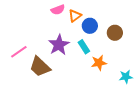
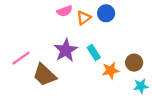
blue circle: (90, 26) -> (106, 13), moved
brown circle: (115, 33) -> (134, 63), moved

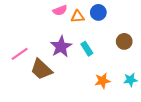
orange triangle: (84, 18) -> (78, 17), turned 32
brown circle: (134, 63) -> (124, 41), moved
orange star: (111, 70) -> (102, 81), moved

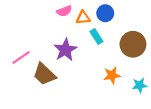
brown circle: (124, 41) -> (133, 44), size x1.5
cyan rectangle: (87, 49) -> (96, 36), moved
orange star: (102, 81) -> (112, 75), moved

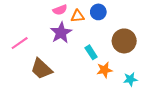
cyan rectangle: (96, 36) -> (91, 52), moved
purple star: (65, 50) -> (61, 33), moved
pink line: (21, 58) -> (20, 43), moved

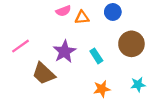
blue circle: (98, 12) -> (113, 12), moved
purple star: (61, 33) -> (64, 52), moved
orange star: (104, 70) -> (102, 89), moved

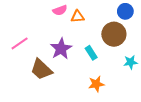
blue circle: (113, 12) -> (125, 11), moved
brown circle: (131, 44) -> (114, 34), moved
cyan star: (138, 84) -> (131, 62), moved

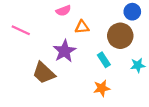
orange triangle: (78, 17) -> (82, 27), moved
pink line: (20, 43) -> (21, 30), moved, turned 60
cyan rectangle: (91, 53) -> (104, 60), moved

